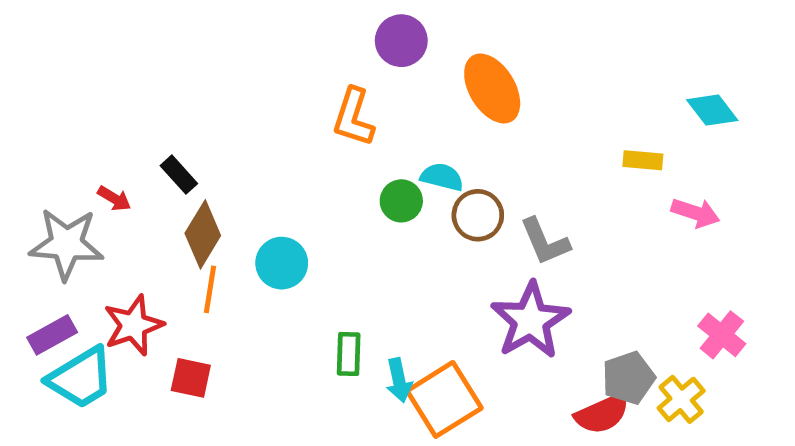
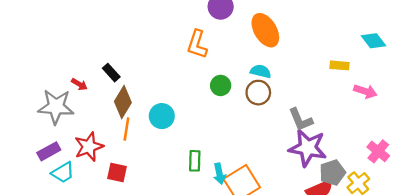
cyan semicircle: (442, 177) -> (261, 71), moved
gray L-shape: (545, 242) -> (301, 120), moved
purple star: (530, 320) -> (308, 148), moved, turned -30
cyan trapezoid: (81, 378) -> (63, 173), size x0.7

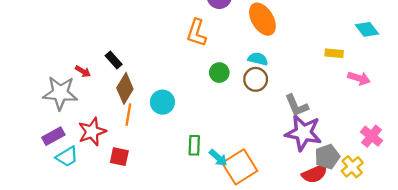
cyan arrow: (219, 174) -> (218, 158), turned -36

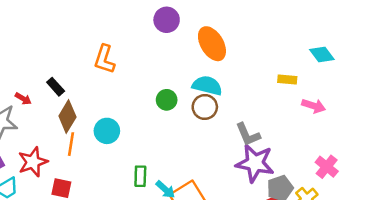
orange L-shape: (197, 33) -> (104, 59), moved
cyan semicircle: (258, 59) -> (207, 85), size x1.4

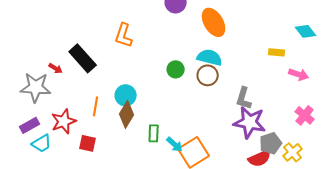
black rectangle: (56, 87) -> (83, 58), size x1.8
brown diamond: (67, 117) -> (127, 114), moved
gray L-shape: (248, 134) -> (244, 98), turned 40
pink cross: (327, 167) -> (305, 115), moved

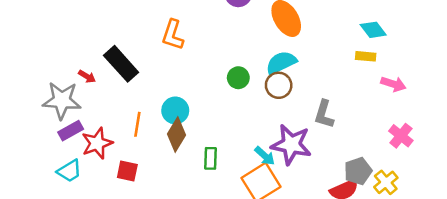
cyan diamond: (306, 31) -> (373, 30), moved
cyan semicircle: (210, 57) -> (281, 63), turned -40
purple star: (250, 122) -> (291, 145), moved
purple rectangle: (30, 125) -> (71, 131), moved
cyan arrow: (175, 144) -> (265, 156), moved

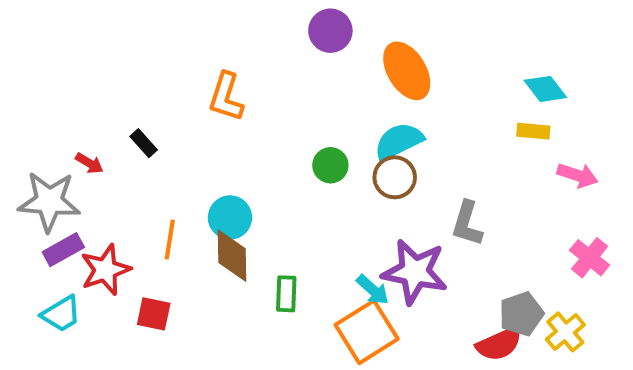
black rectangle: (121, 64) -> (144, 143), size x0.5
brown diamond: (177, 134) -> (232, 256), turned -32

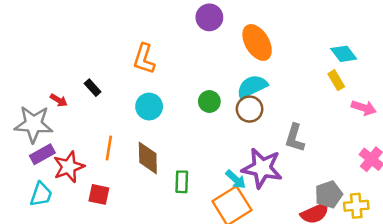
yellow rectangle: (533, 131) -> (336, 80), turned 54
cyan circle: (230, 217) -> (149, 107), moved
cyan trapezoid: (61, 314) -> (41, 194), turned -40
yellow cross: (565, 332) -> (356, 206), turned 35

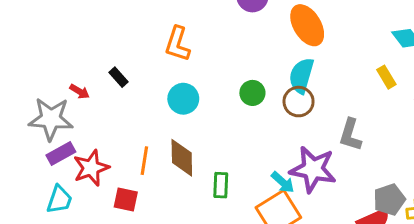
yellow rectangle: (336, 80) -> (386, 77), moved
cyan semicircle: (252, 86) -> (301, 76), turned -48
orange line: (109, 148) -> (144, 161), moved

